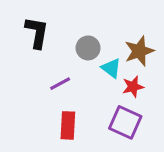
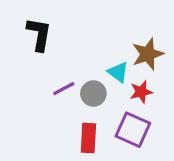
gray circle: (88, 48) -> (93, 94), moved
red rectangle: (68, 125) -> (88, 138), moved

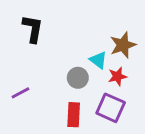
purple line: (64, 89) -> (20, 93), moved

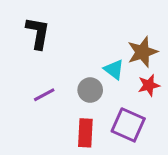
red star: (117, 76) -> (149, 85), moved
purple line: (20, 93) -> (44, 95), moved

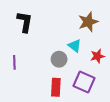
brown star: (142, 52) -> (88, 22), moved
purple line: (44, 95) -> (14, 62), moved, turned -64

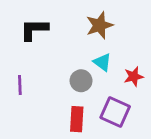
black L-shape: (25, 22) -> (34, 30), turned -100
brown star: (88, 22) -> (100, 25), moved

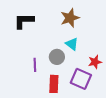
red star: (134, 76) -> (95, 62), moved
purple line: (20, 85) -> (35, 65), moved

